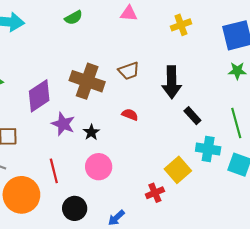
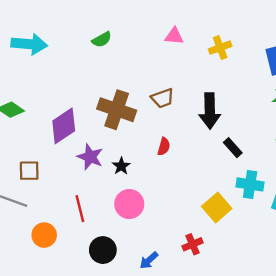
pink triangle: (129, 13) -> (174, 36), moved
red semicircle: (130, 115) -> (164, 147), turned 84
red cross: (155, 193) -> (193, 244), moved
orange circle: (21, 195) -> (44, 235), size x0.6

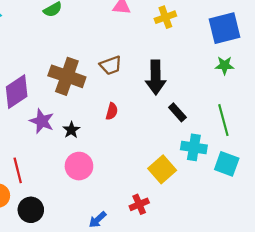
red line: (80, 209) -> (18, 170), moved
black circle: (103, 250) -> (31, 210), moved

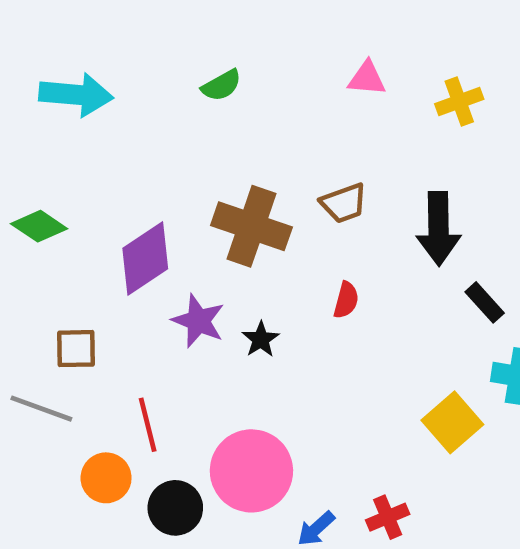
pink circle: (79, 166) -> (251, 471), moved, size x1.4
red cross: (139, 204) -> (388, 517), moved

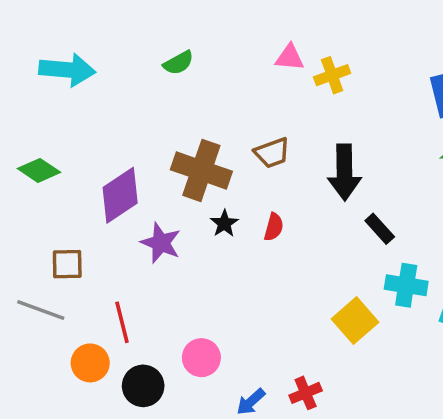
yellow cross: (459, 102) -> (332, 75), moved
black star: (261, 339) -> (224, 223), moved
pink circle: (251, 471) -> (201, 358), size x0.6

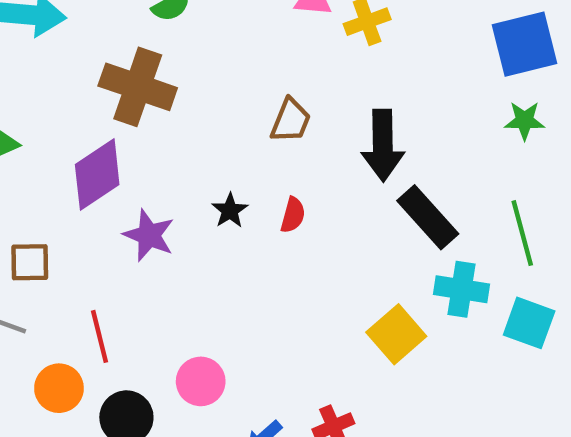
brown trapezoid: (272, 153) -> (291, 121), turned -48
brown cross: (201, 170) -> (138, 87), moved
black rectangle: (380, 229) -> (428, 217), size x1.6

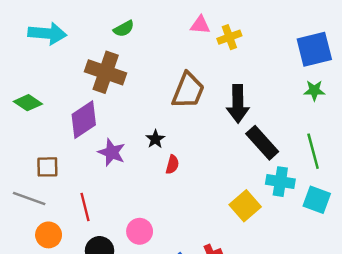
brown trapezoid: (291, 121) -> (188, 91), size x1.5
red semicircle: (293, 215) -> (172, 165), moved
orange circle: (59, 388) -> (49, 235), moved

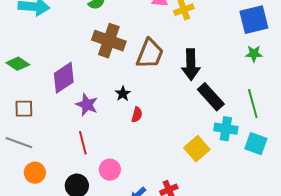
brown cross: (106, 72) -> (109, 41), moved
brown square: (47, 167) -> (24, 109), moved
red line: (85, 207) -> (83, 143), moved

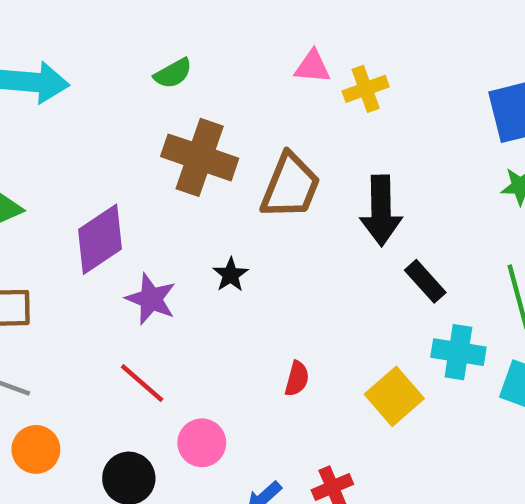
black rectangle: (211, 97) -> (425, 281), size x0.7
red semicircle: (137, 115) -> (297, 379), moved
red line: (83, 143) -> (142, 383), turned -35

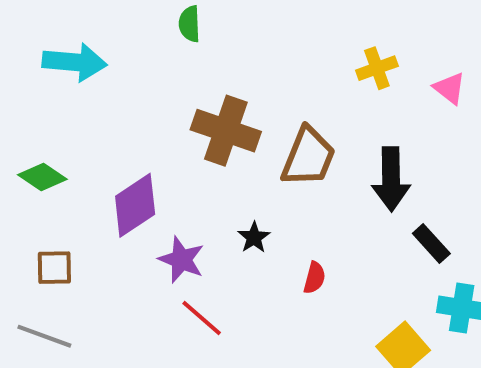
pink triangle: (312, 67) -> (449, 88), moved, turned 33
green semicircle: (173, 73) -> (189, 24), moved, turned 117
red semicircle: (297, 379) -> (314, 278), moved
red line: (142, 383) -> (202, 318), moved

